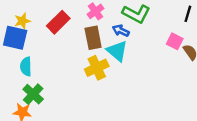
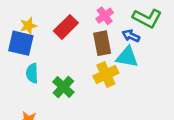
cyan triangle: (117, 51) -> (127, 57), turned -30
green cross: (33, 94) -> (63, 87), moved

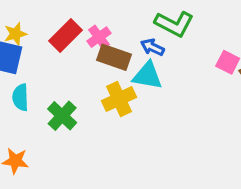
pink cross: (105, 16) -> (99, 37), moved
brown rectangle: (102, 43) -> (114, 57), turned -60

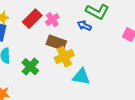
brown rectangle: (114, 57) -> (56, 43), moved
cyan triangle: (147, 76) -> (81, 77), moved

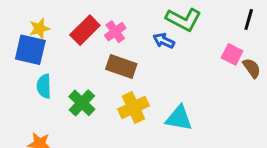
yellow cross: (64, 57) -> (133, 107), moved
cyan triangle: (81, 77) -> (179, 118), moved

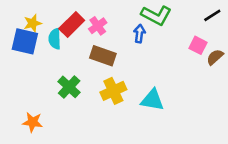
black line: (249, 19) -> (212, 15), turned 42
blue arrow: (164, 41) -> (139, 34), turned 72
brown semicircle: (252, 68) -> (215, 57), turned -96
cyan semicircle: (44, 86) -> (55, 39), moved

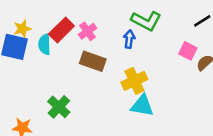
green cross: (69, 87) -> (59, 107), moved
yellow cross: (113, 91) -> (134, 81), moved

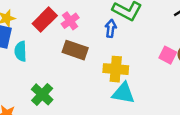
cyan semicircle: (44, 44) -> (21, 51), moved
pink square: (188, 51) -> (168, 55), moved
yellow cross: (134, 81) -> (116, 69), turned 30

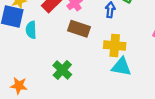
green cross: (42, 94) -> (62, 70), moved

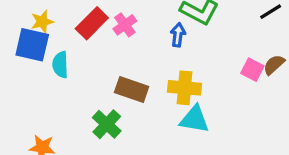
brown rectangle: (79, 29) -> (132, 89), moved

